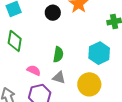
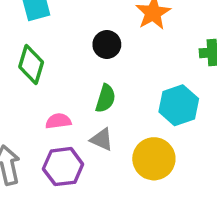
black circle: (53, 13) -> (107, 45), moved
pink semicircle: (34, 70) -> (58, 121), turned -40

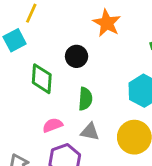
green diamond: (31, 65) -> (42, 79), moved

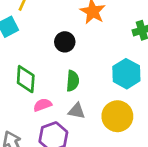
green diamond: (42, 79) -> (26, 79), moved

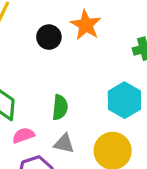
black circle: (65, 42) -> (49, 37), moved

